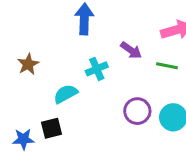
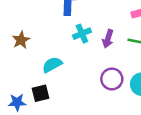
purple arrow: (131, 50) -> (108, 39), moved, turned 72
cyan cross: (97, 69) -> (82, 34), moved

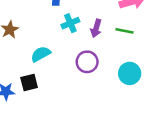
purple circle: (112, 79) -> (87, 62), moved

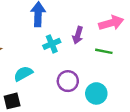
purple arrow: (96, 28) -> (78, 35), moved
cyan circle: (130, 73) -> (96, 93), moved

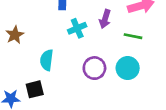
cyan semicircle: (23, 74) -> (47, 60), turned -54
cyan circle: (96, 93) -> (128, 68), moved

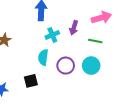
cyan semicircle: (47, 60) -> (43, 57), moved
black square: (35, 89) -> (31, 81), moved

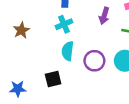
cyan cross: (52, 35) -> (64, 24), moved

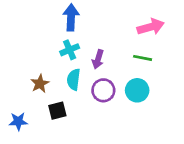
purple arrow: (104, 16) -> (98, 59), moved
brown star: (21, 30) -> (40, 84), moved

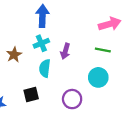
brown star: (40, 84) -> (14, 55), moved
purple circle: (103, 90) -> (72, 99), moved

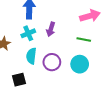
purple arrow: (65, 51) -> (51, 29), moved
purple circle: (72, 99) -> (52, 62), moved

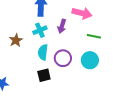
pink arrow: (90, 16) -> (82, 13), moved, turned 30
black square: (19, 80) -> (44, 75), moved

